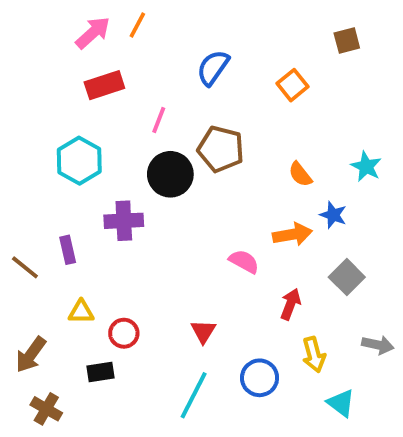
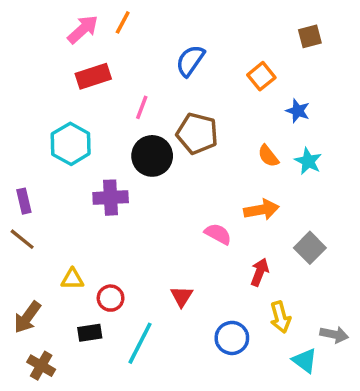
cyan star: (366, 167) -> (308, 161), moved
blue star: (333, 215) -> (298, 111), moved
purple rectangle: (68, 250) -> (24, 201), moved
gray arrow: (378, 345) -> (334, 334), moved
cyan line: (194, 395) -> (140, 343), moved

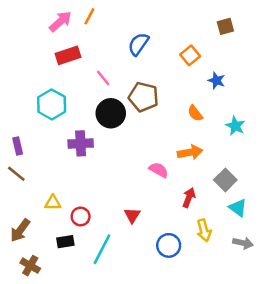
pink line: (142, 107) -> (103, 78), turned -60
cyan star: (308, 161) -> (235, 126), moved
cyan triangle: (305, 360) -> (238, 208), moved

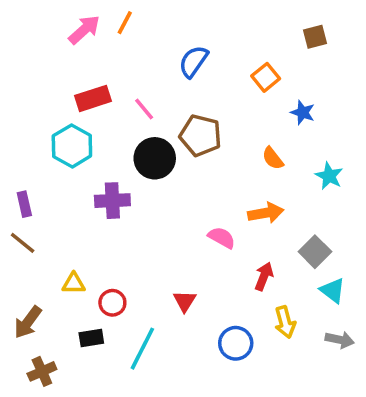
red rectangle: (68, 55) -> (93, 98), moved
brown cross: (30, 266) -> (42, 371), turned 36

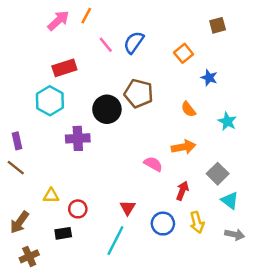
pink line: (144, 109) -> (106, 45), moved
blue circle: (236, 343) -> (163, 224), moved
cyan line: (142, 349) -> (115, 241), moved

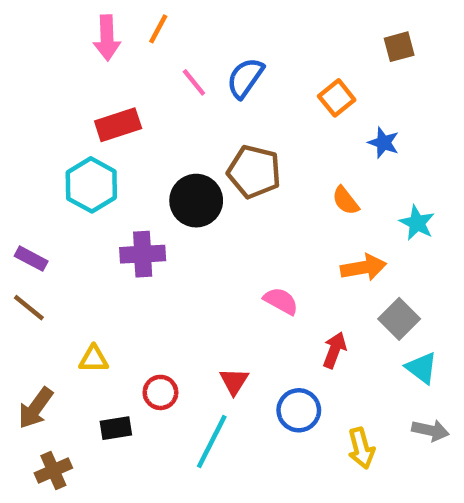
pink arrow: (58, 20) -> (107, 38), turned 130
purple rectangle: (17, 141) -> (31, 259), turned -49
orange arrow: (184, 147) -> (363, 268), moved
red circle: (78, 209) -> (160, 392), moved
yellow arrow: (197, 222) -> (361, 448), moved

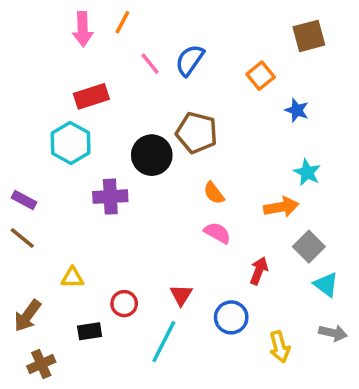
brown square: (399, 47) -> (309, 36), size x1.4
orange semicircle: (346, 201) -> (214, 193), moved
cyan star: (417, 223) -> (307, 172), moved

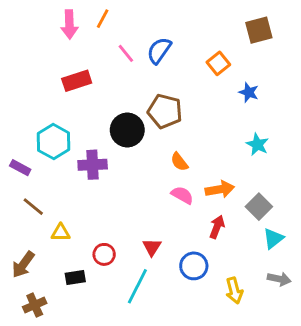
cyan hexagon: (71, 143) -> (53, 142), moved
orange arrow: (281, 207) -> (220, 189), moved
brown line: (22, 238) -> (33, 207), moved
cyan triangle: (326, 285) -> (273, 238), turned 45

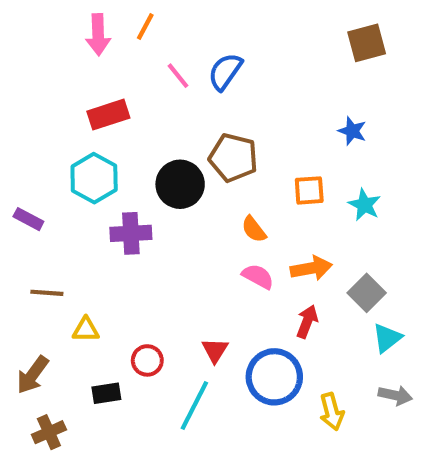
orange square: (218, 63) -> (309, 190), moved, turned 35
cyan hexagon: (53, 142) -> (94, 178), moved
purple rectangle: (20, 168) -> (28, 219), moved
brown line: (33, 207) -> (47, 293), turned -35
blue circle: (194, 266) -> (274, 377), size x1.4

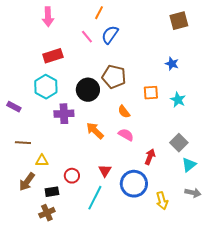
orange line: (145, 26) -> (99, 13), moved
orange arrow: (311, 268) -> (95, 131), moved, turned -126
brown arrow: (33, 375) -> (27, 182), moved
brown cross: (49, 432) -> (47, 213), moved

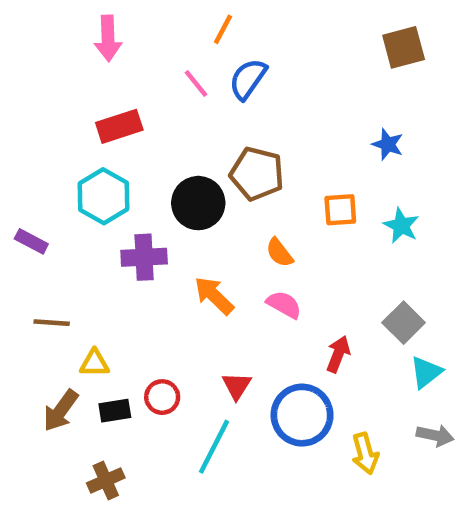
black rectangle: (52, 192) -> (115, 411), moved

